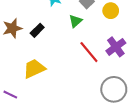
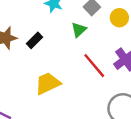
yellow trapezoid: (34, 69) -> (48, 83), moved

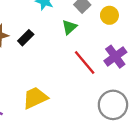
yellow trapezoid: (48, 83) -> (35, 98), moved

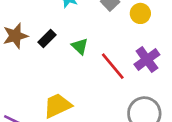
green triangle: (69, 27) -> (80, 46), moved, turned -35

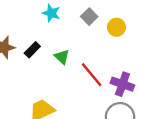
purple cross: (147, 60) -> (122, 84), moved, turned -35

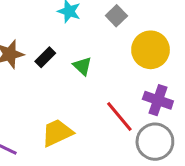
yellow circle: (116, 27) -> (151, 50), moved, size x1.6
red line: (92, 75) -> (119, 116), moved

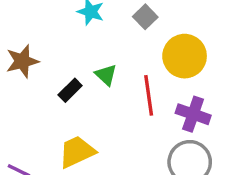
black rectangle: (45, 57) -> (70, 90), moved
red line: (119, 116) -> (149, 95), moved, turned 32

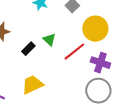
red line: (149, 95) -> (74, 52), turned 60

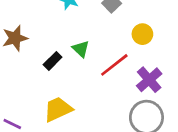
yellow circle: (95, 29) -> (142, 34), size x0.6
purple cross: (100, 63) -> (149, 80), turned 30

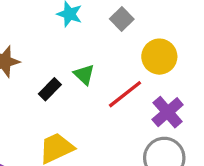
yellow circle: (142, 34) -> (159, 57), size x1.4

